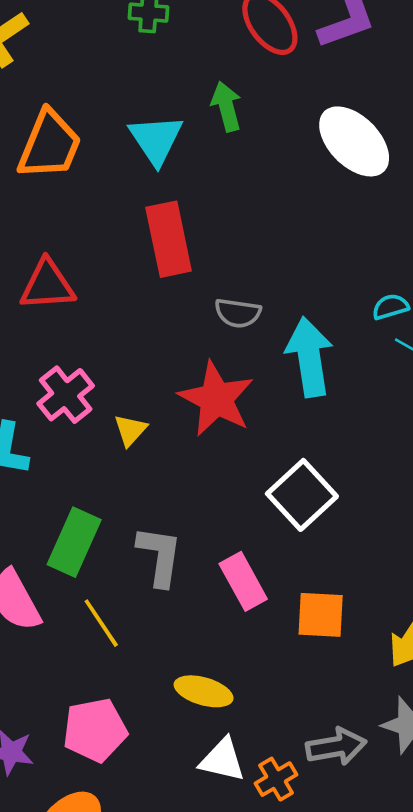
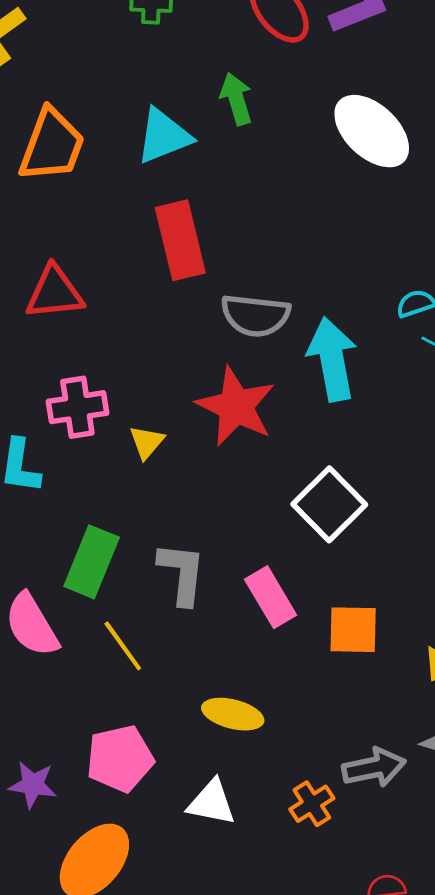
cyan triangle: (156, 140) -> (164, 136), turned 44
gray semicircle: (238, 313) -> (255, 315), size x1.4
pink cross: (66, 395) -> (77, 407), turned 32
white triangle: (222, 760) -> (212, 803), moved

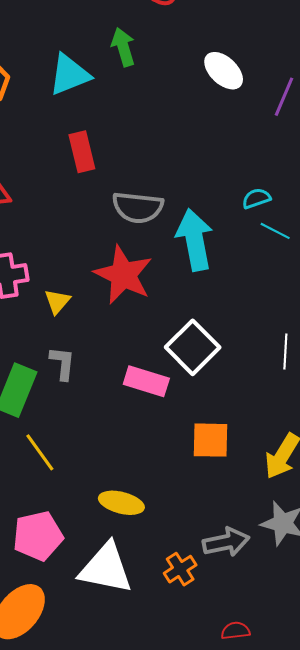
white ellipse: (372, 131) -> (224, 71), size x0.7
red rectangle: (180, 240) -> (82, 152), size x0.7
gray L-shape: (182, 573) -> (63, 363), moved, size x0.7
pink rectangle: (271, 597) -> (146, 381), moved, turned -42
white triangle: (212, 803) -> (106, 568), size x1.5

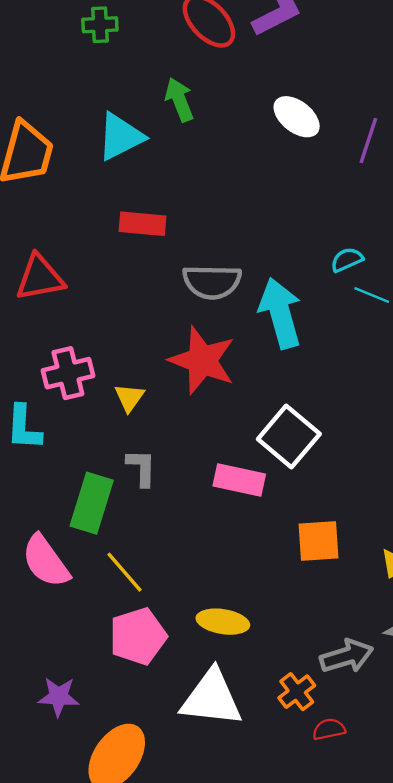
red rectangle: (82, 152) -> (142, 224), turned -66
pink pentagon: (38, 536) -> (138, 636), moved
red semicircle: (235, 631) -> (329, 729), moved

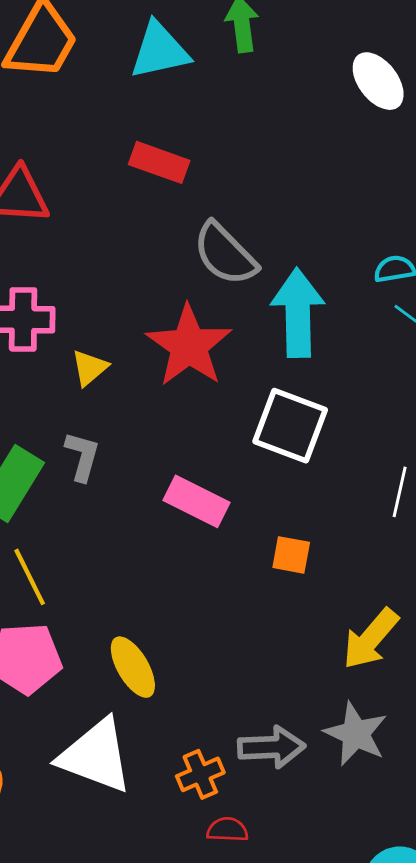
gray semicircle: (212, 282) -> (225, 254), turned 30
white square: (289, 436) -> (290, 426), moved, turned -34
orange square: (319, 541) -> (291, 555), moved, size x0.7
yellow ellipse: (223, 622) -> (133, 667), turned 36

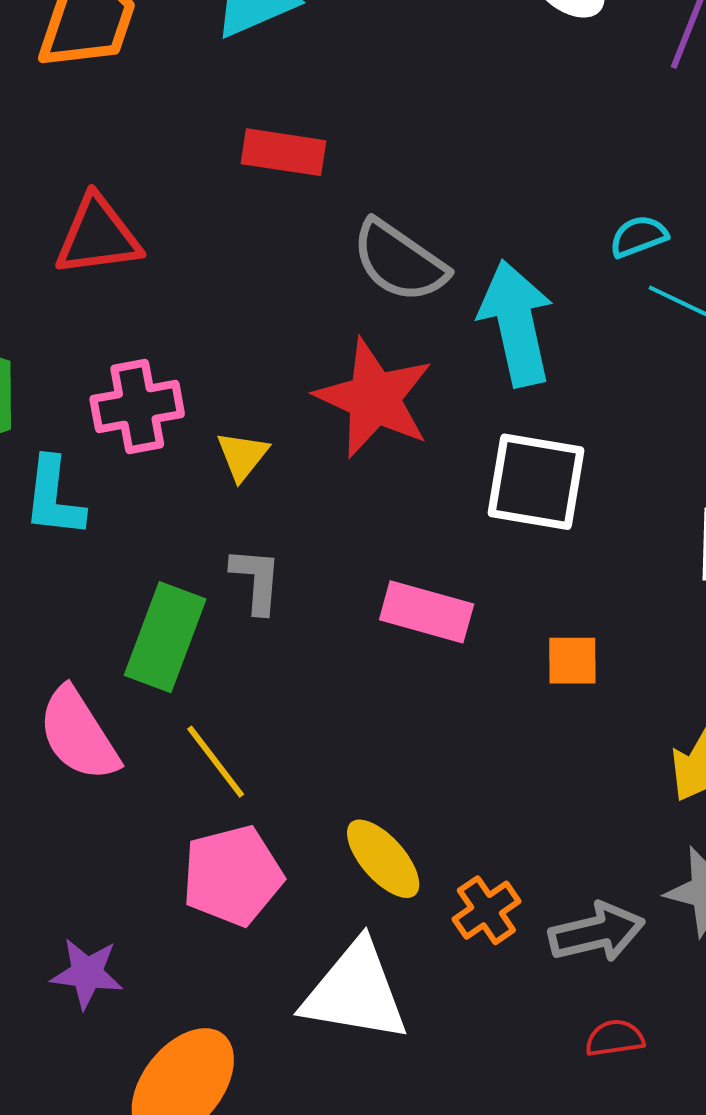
orange cross: (200, 774) -> (486, 910), moved
red semicircle: (227, 830) -> (615, 1038), moved

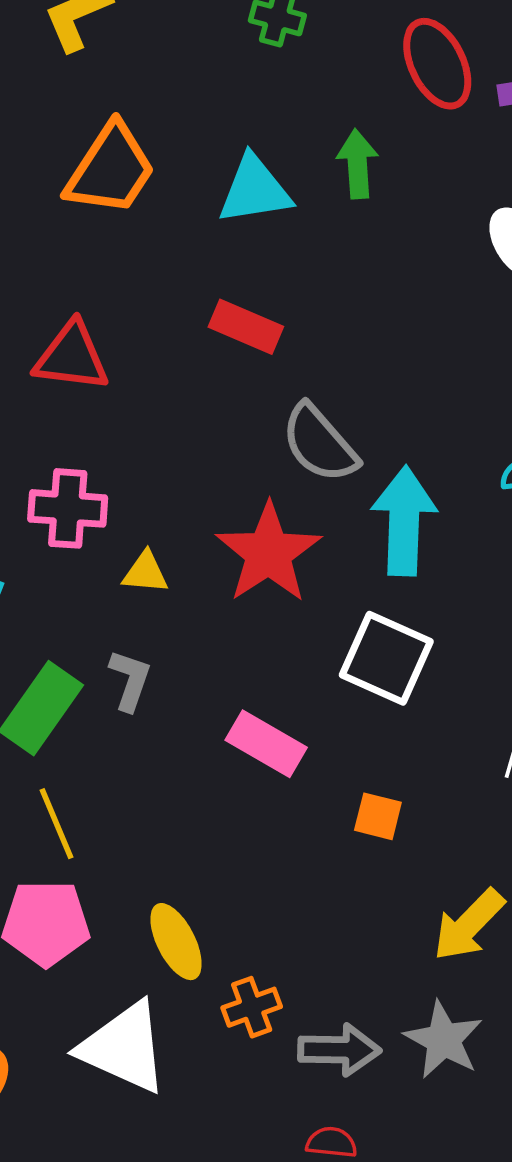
yellow triangle: (242, 456) -> (145, 573), turned 42

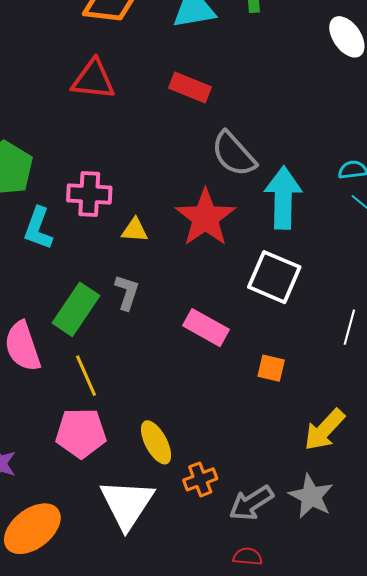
red triangle: (72, 357) -> (93, 80), moved
white triangle: (124, 1047) -> (127, 504), turned 40
gray arrow: (339, 1050) -> (251, 503), turned 147

